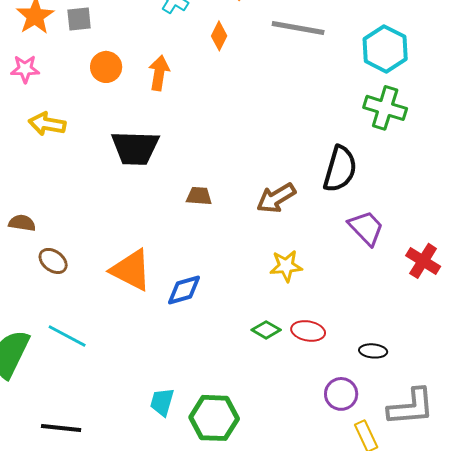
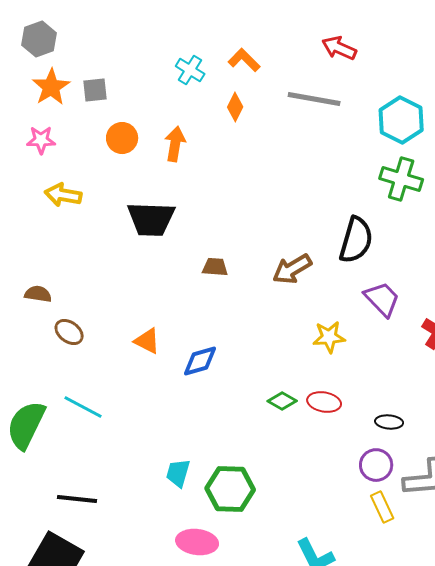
yellow star: (286, 266) -> (329, 337), moved
orange triangle: (131, 270) -> (147, 341), size x0.6
purple circle: (341, 394) -> (376, 465), moved

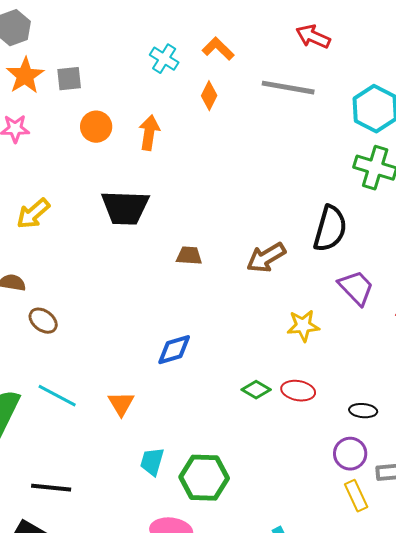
yellow arrow: (63, 195) -> (33, 214), moved, turned -51
orange triangle: (147, 341) -> (121, 404), moved, turned 32

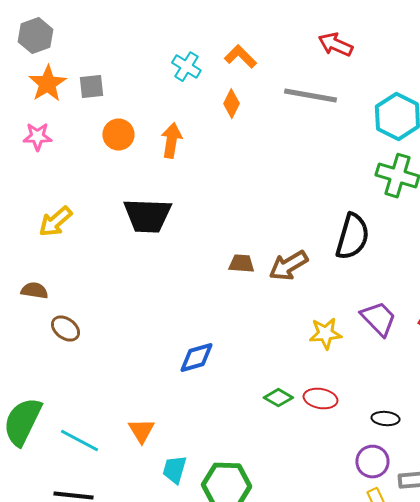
brown trapezoid: (189, 256) -> (241, 264), moved
purple trapezoid: (356, 288) -> (378, 319), moved
cyan line: (57, 396) -> (79, 441), moved
orange triangle: (121, 404) -> (141, 431), moved

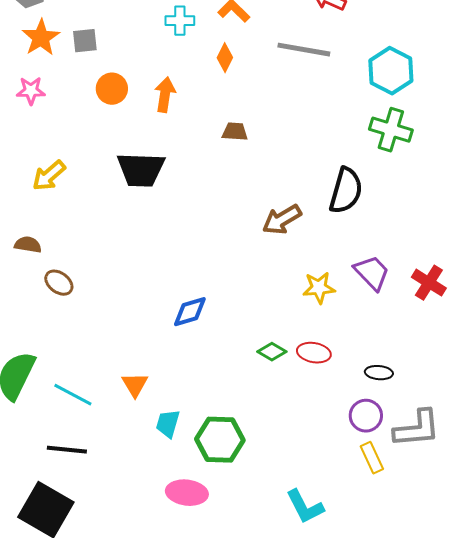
cyan cross: (186, 67) -> (180, 21), turned -32
brown trapezoid: (241, 264) -> (235, 132), moved

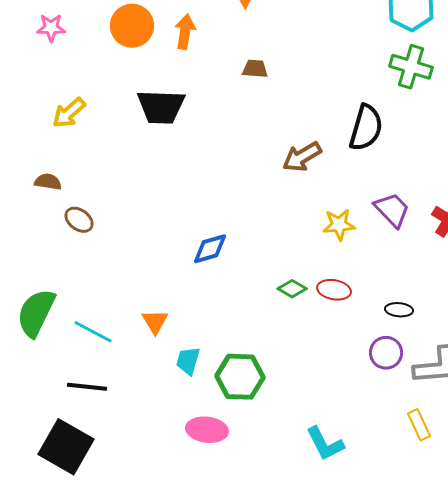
orange circle: (112, 89) -> (132, 26), size x1.4
yellow rectangle: (372, 458) -> (419, 425), moved

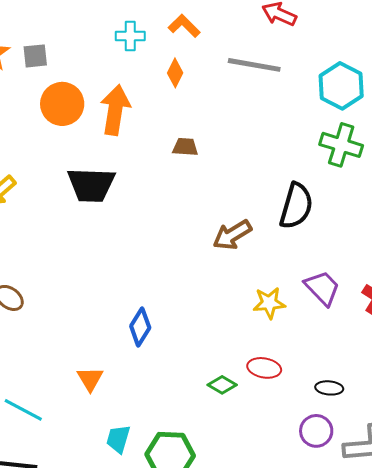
orange arrow: (185, 32) -> (115, 110), size x1.4
blue diamond: (210, 249) -> (140, 327), turned -42
green diamond: (292, 289) -> (222, 385), moved
orange triangle: (155, 322) -> (90, 379), moved

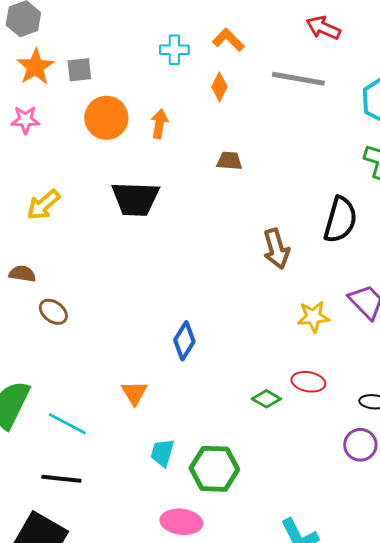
orange arrow: (115, 110) -> (159, 124), size x0.6
brown arrow: (232, 235) -> (276, 249), turned -75

